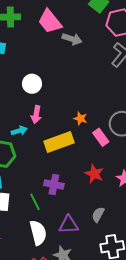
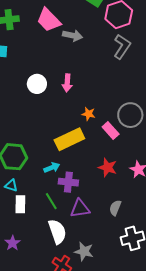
pink arrow: (36, 115) -> (67, 83), moved
cyan arrow: (19, 131) -> (52, 168), moved
purple triangle: (69, 225) -> (80, 209), moved

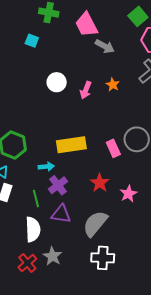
orange star: (89, 114) -> (113, 85), moved
purple cross: (68, 182) -> (58, 185), turned 30
gray semicircle: (115, 208) -> (95, 224), size x1.8

